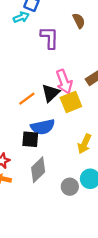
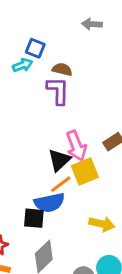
brown semicircle: (79, 21) -> (62, 69), moved, turned -49
orange line: (27, 99) -> (61, 184), moved
yellow arrow: (84, 144) -> (102, 224), turned -102

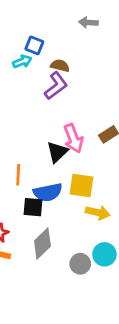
purple L-shape: (58, 91) -> (56, 86), turned 52
yellow square: (85, 171) -> (82, 186), moved, turned 30
orange line: (61, 184) -> (18, 175), moved, turned -50

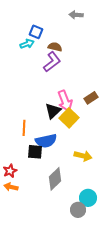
yellow square: (82, 186) -> (69, 118), moved, turned 36
gray diamond: (42, 244) -> (55, 179), moved
cyan circle: (104, 254) -> (88, 198), moved
gray circle: (80, 264) -> (78, 210), moved

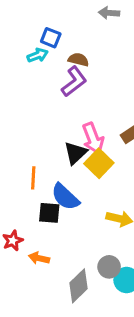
blue semicircle: (46, 141) -> (65, 197), turned 55
gray diamond: (55, 179) -> (78, 286), moved
orange arrow: (11, 187) -> (39, 258), moved
gray circle: (78, 210) -> (109, 267), moved

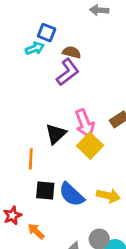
black triangle: (76, 153) -> (56, 134), moved
blue semicircle: (65, 197) -> (72, 194), moved
orange arrow: (39, 258) -> (36, 231), turned 30

